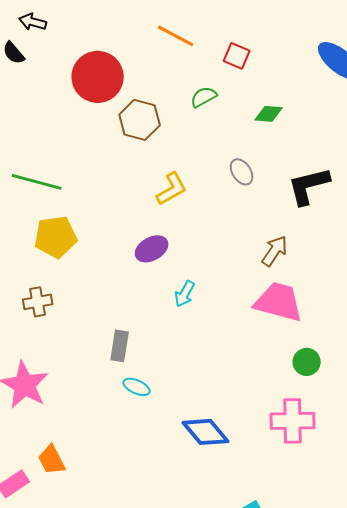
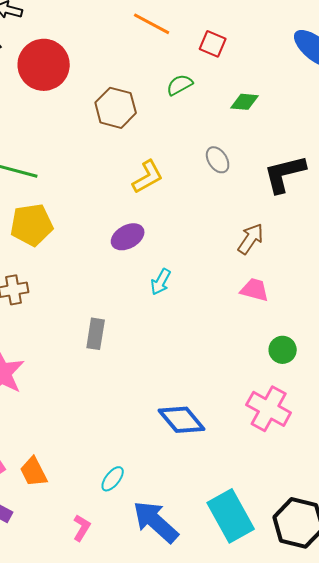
red circle: (98, 77) -> (44, 65), moved
pink trapezoid: (279, 302) -> (255, 290), size x0.6
cyan ellipse: (137, 387) -> (113, 479), moved, turned -76
pink cross: (293, 421) -> (269, 409), turned 30
orange trapezoid: (52, 460) -> (34, 472), moved

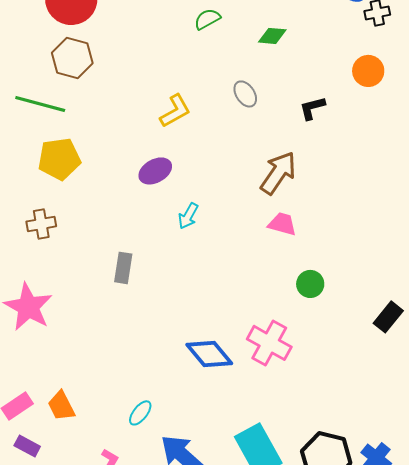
brown hexagon: (116, 108) -> (72, 58), moved
black L-shape: (285, 174) -> (312, 108), size x0.6
brown arrow: (251, 239) -> (278, 173), size x1.4
pink cross: (269, 409) -> (269, 343), moved

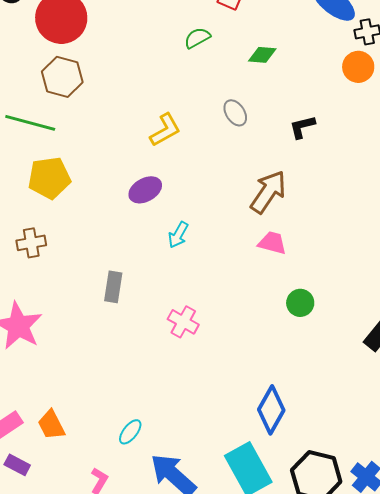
orange circle: (368, 71) -> (358, 67), moved
pink cross: (269, 343) -> (183, 322), moved, size x0.7
blue diamond: (209, 354) -> (271, 410), moved, turned 69

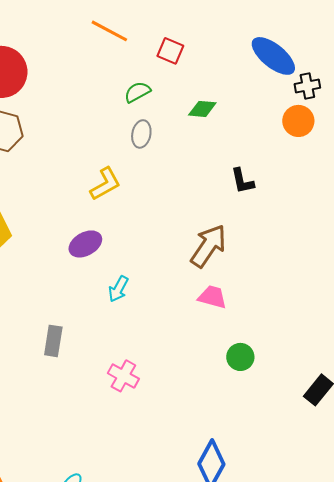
gray ellipse: (235, 113) -> (141, 134), moved, turned 44
black L-shape: (302, 127) -> (242, 181), turned -88

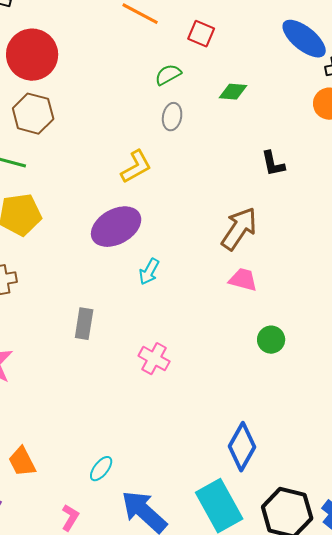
purple ellipse: (85, 244) -> (116, 227), size x1.5

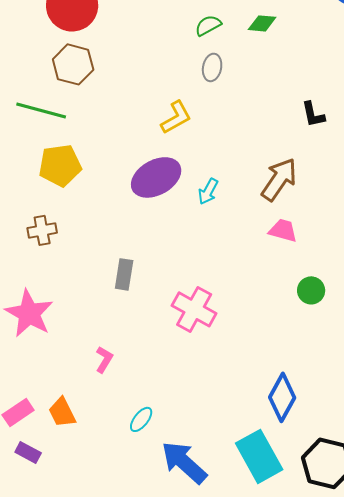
green diamond: (233, 92) -> (262, 23), moved
cyan arrow: (149, 272) -> (208, 191), moved
pink cross: (154, 359) -> (194, 309), size x1.4
pink L-shape: (70, 518) -> (104, 359), moved

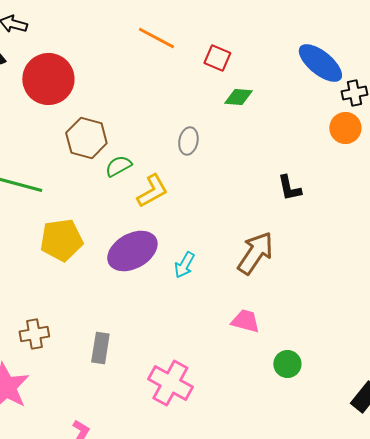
green semicircle: (208, 25) -> (118, 166), moved
brown hexagon: (73, 64) -> (86, 138), moved
yellow pentagon: (60, 165) -> (61, 240), moved
brown cross: (42, 230) -> (34, 334), moved
pink trapezoid: (283, 230) -> (245, 321), moved

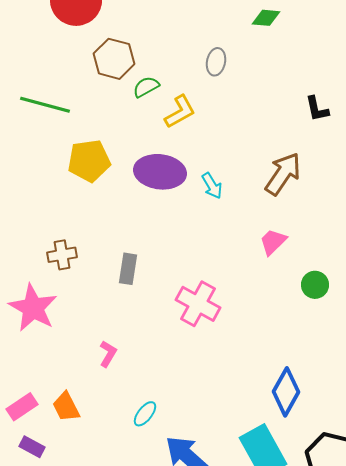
purple ellipse: (132, 251) -> (160, 172), turned 36
cyan arrow: (184, 265) -> (212, 186), turned -60
pink trapezoid: (245, 321) -> (273, 242), turned -60

